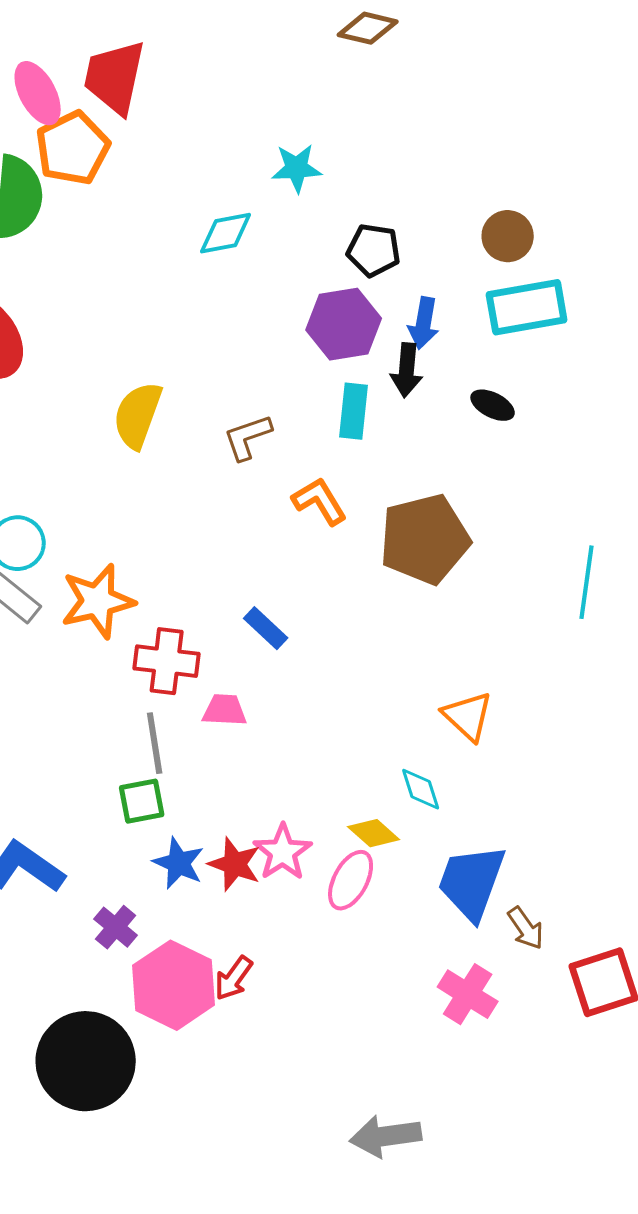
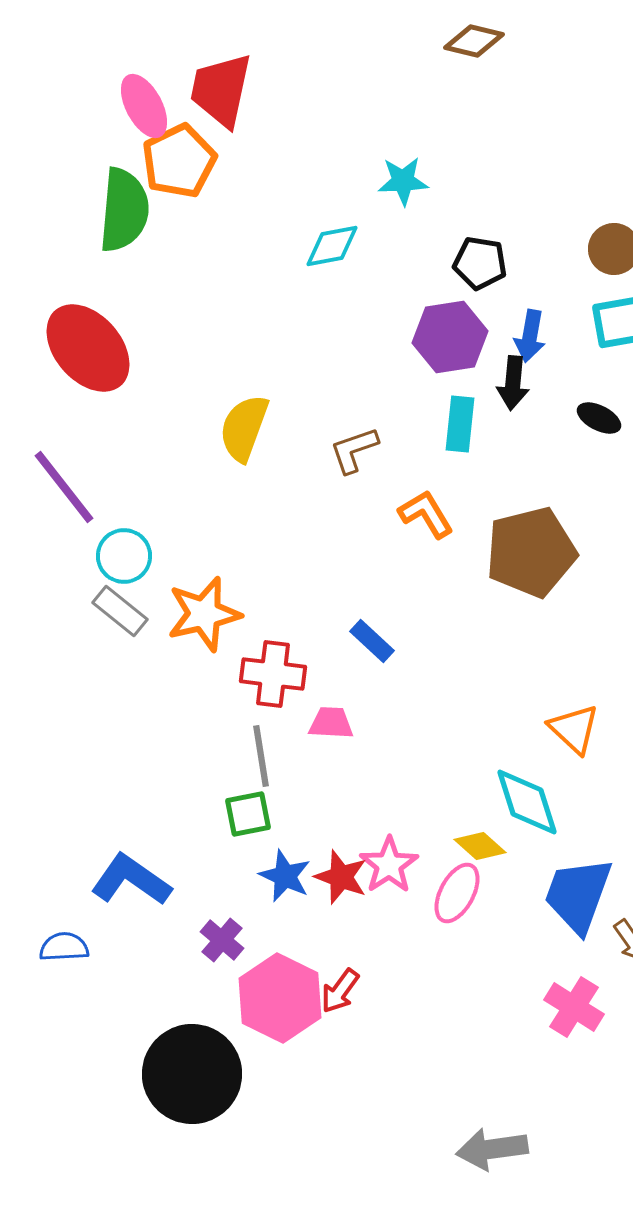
cyan diamond: (421, 789) -> (527, 802), size x1.6

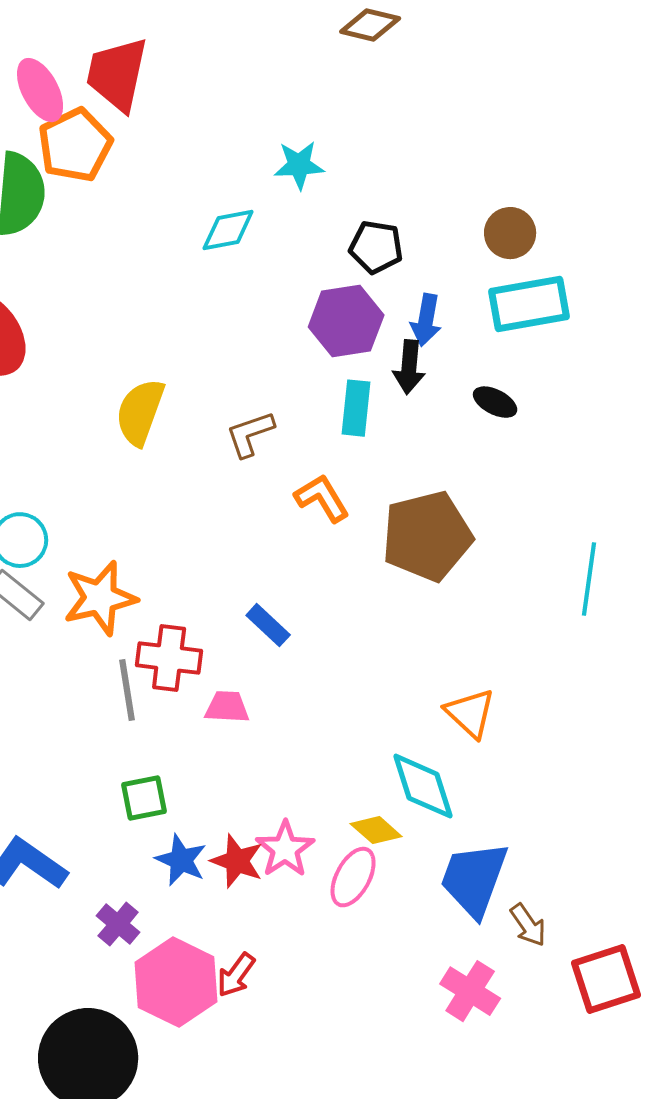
gray line: (261, 756) -> (127, 690), moved

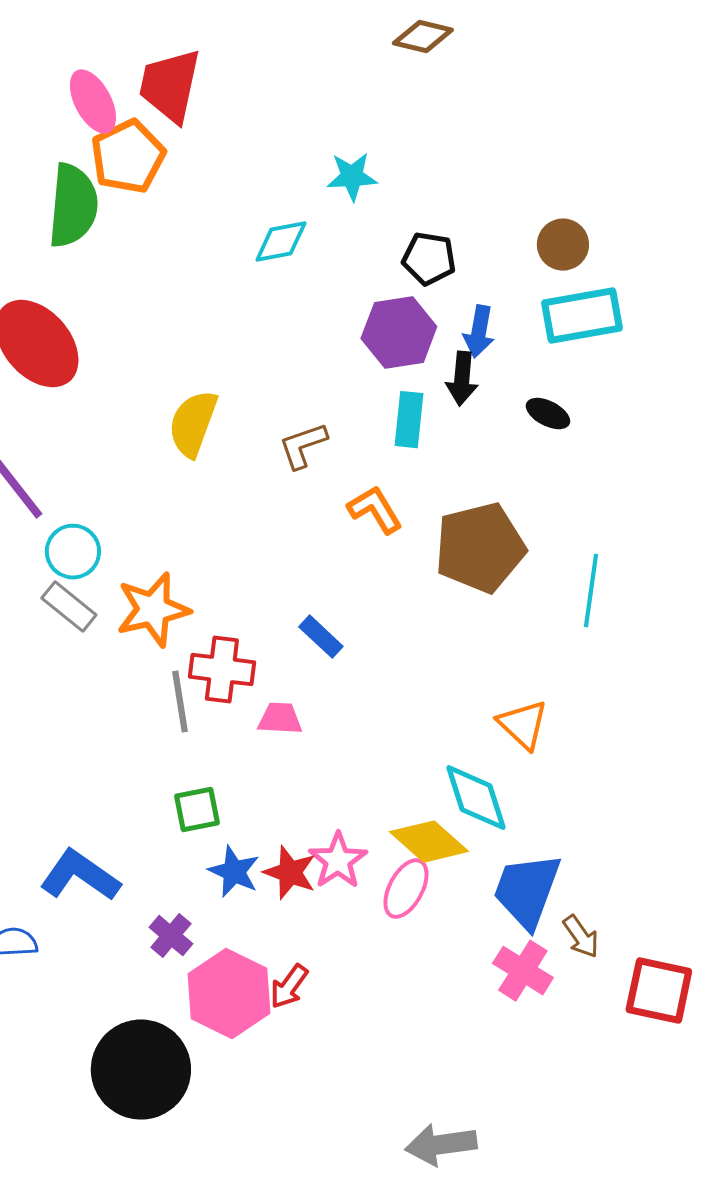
cyan line: (589, 579) -> (591, 591), moved
yellow diamond: (376, 830) -> (429, 842), size x1.5
red square: (606, 979) -> (659, 991), turned 30
pink cross: (470, 991) -> (523, 971), moved

